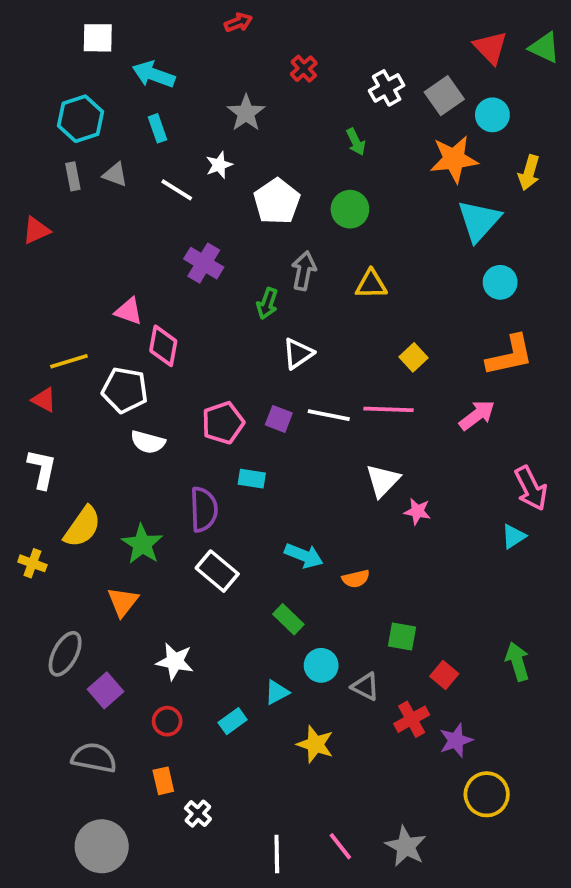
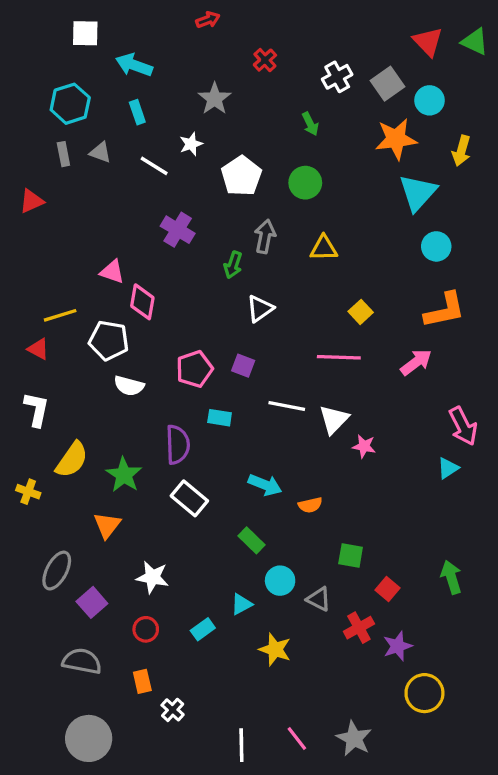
white line: (329, 415) -> (287, 406), moved

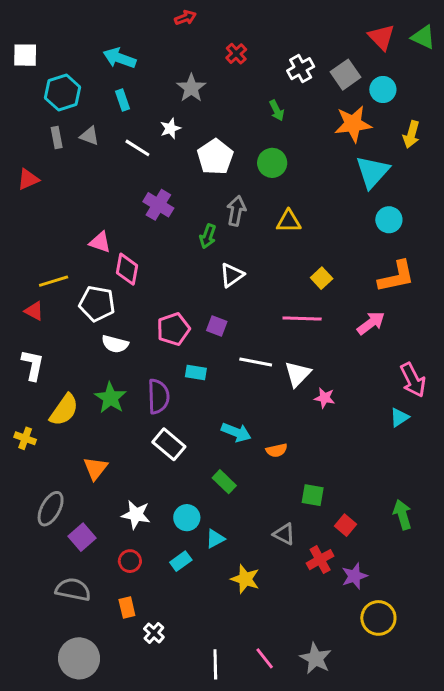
white square: (85, 33) -> (25, 55), moved
green star: (124, 475) -> (110, 398), moved
cyan circle: (280, 581) -> (187, 518), moved

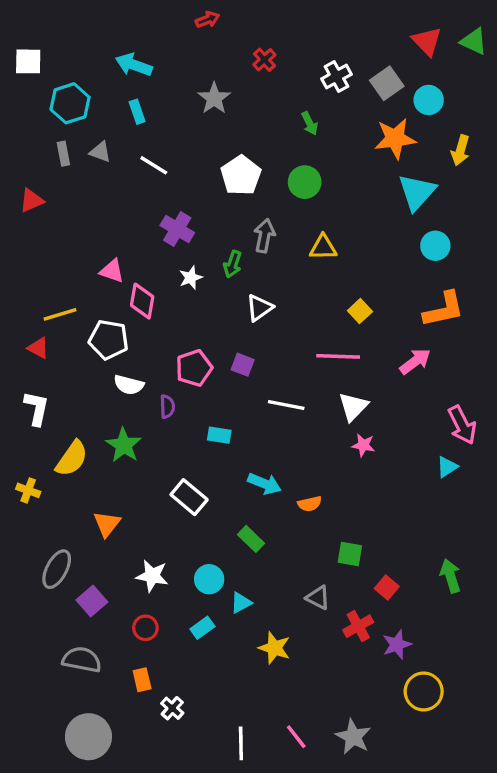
white star: (170, 128) -> (191, 278), moved
cyan rectangle: (196, 372) -> (219, 435), moved
white triangle: (298, 374) -> (353, 407), moved
purple semicircle: (158, 396) -> (167, 407), moved, size x0.6

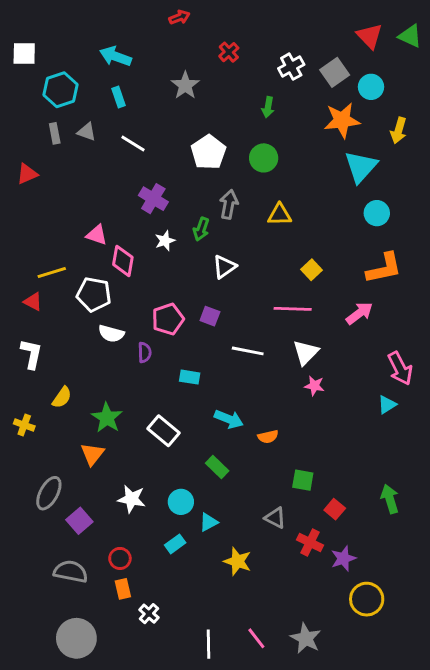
green arrow: (310, 123) -> (268, 107), turned 36
green star: (124, 445) -> (107, 418), moved
yellow semicircle: (72, 459) -> (62, 397), size x0.7
red cross: (358, 626) -> (310, 543), turned -35
red circle: (145, 628) -> (120, 558), moved

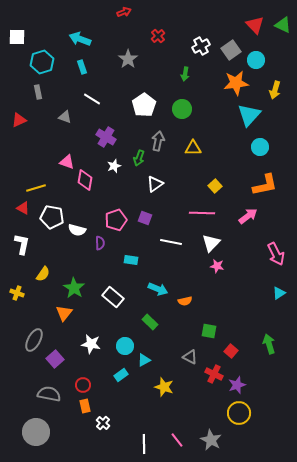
gray triangle: (87, 132) -> (65, 117), moved
white pentagon: (94, 294) -> (52, 217), moved
cyan triangle: (387, 405) -> (279, 293), moved
yellow circle: (367, 599) -> (239, 413), moved
gray circle: (76, 638) -> (36, 432), moved

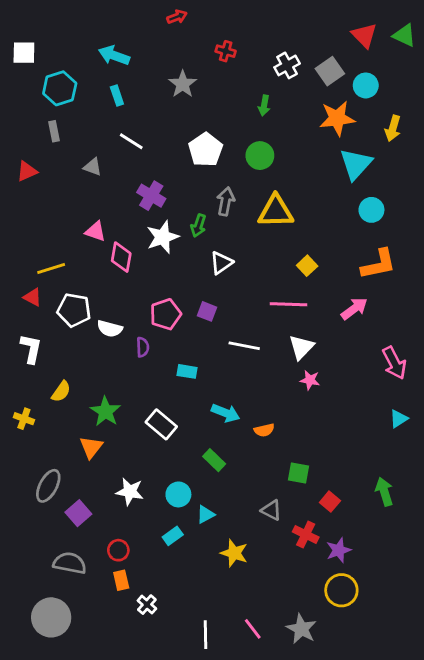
red cross: (158, 36) -> (226, 51), turned -32
yellow triangle: (193, 148) -> (276, 211), size x1.5
white star: (114, 166) -> (163, 237), size x1.6

